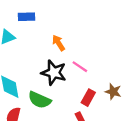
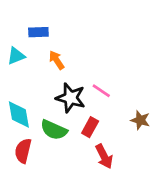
orange arrow: (59, 43) -> (57, 60), moved
red rectangle: (88, 98) -> (90, 127), moved

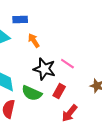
red arrow: (104, 156) -> (70, 113), turned 66

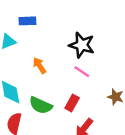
orange arrow: (34, 41) -> (39, 66), moved
black star: (44, 69) -> (82, 45), moved

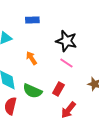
blue rectangle: (27, 21) -> (32, 20), moved

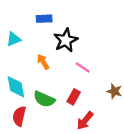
black star: (66, 41) -> (66, 40), moved, turned 30

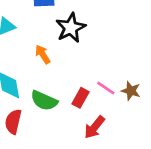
pink line: (83, 67) -> (106, 88), moved

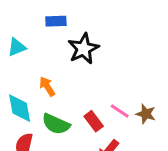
orange arrow: (43, 54) -> (47, 86), moved
red rectangle: (80, 98) -> (94, 121), turned -66

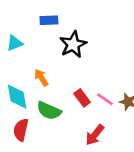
red rectangle: (94, 121) -> (82, 98), moved

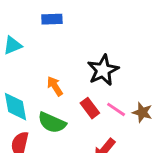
black star: (73, 44) -> (103, 70), moved
orange arrow: (41, 78) -> (55, 86), moved

